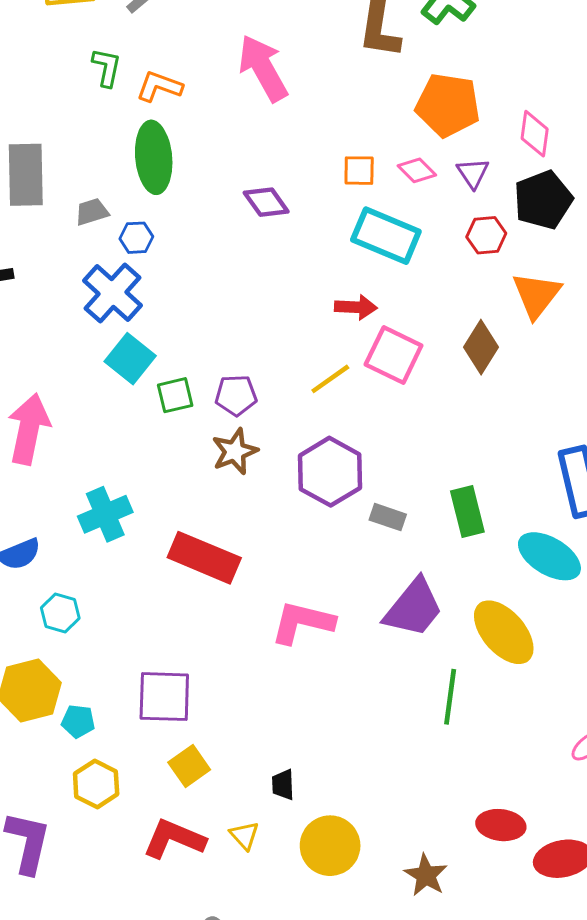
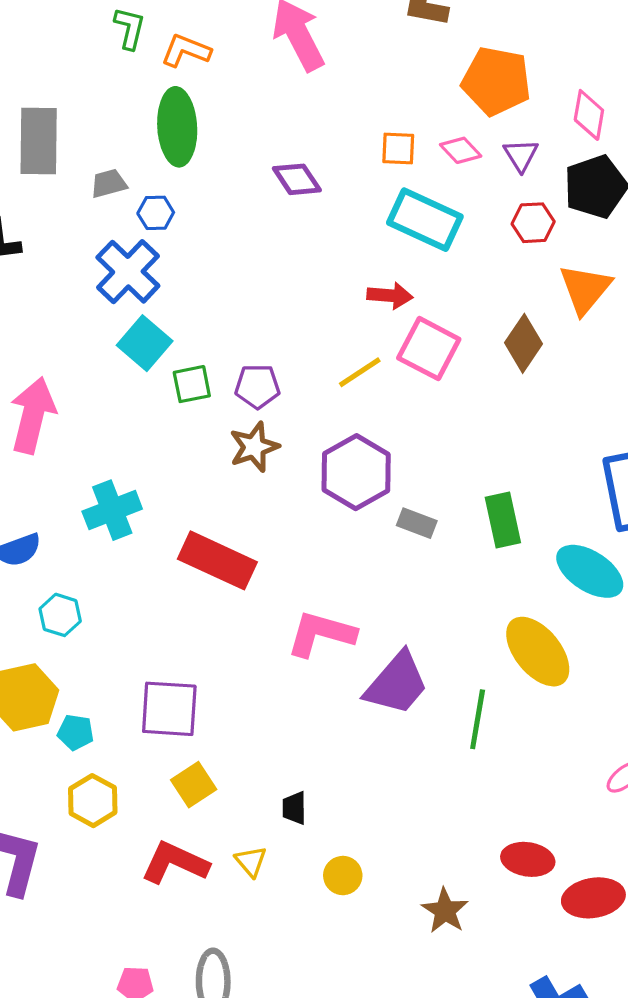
purple trapezoid: (413, 608) -> (397, 684), moved
yellow circle: (330, 846) -> (343, 876), size x0.6

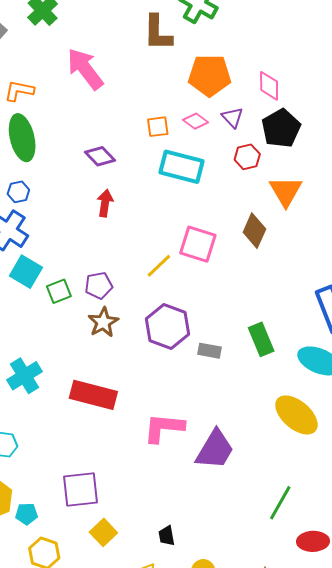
red arrow: (390, 296) -> (105, 203), moved, turned -76
green line: (478, 719) -> (280, 503), moved, turned 30

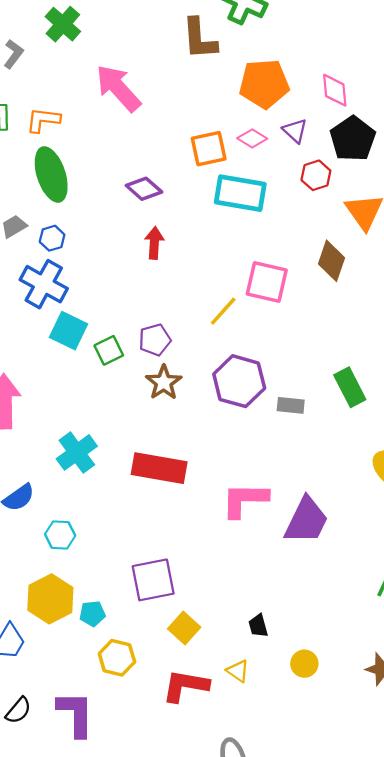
orange square: (158, 127) -> (209, 149), size x1.4

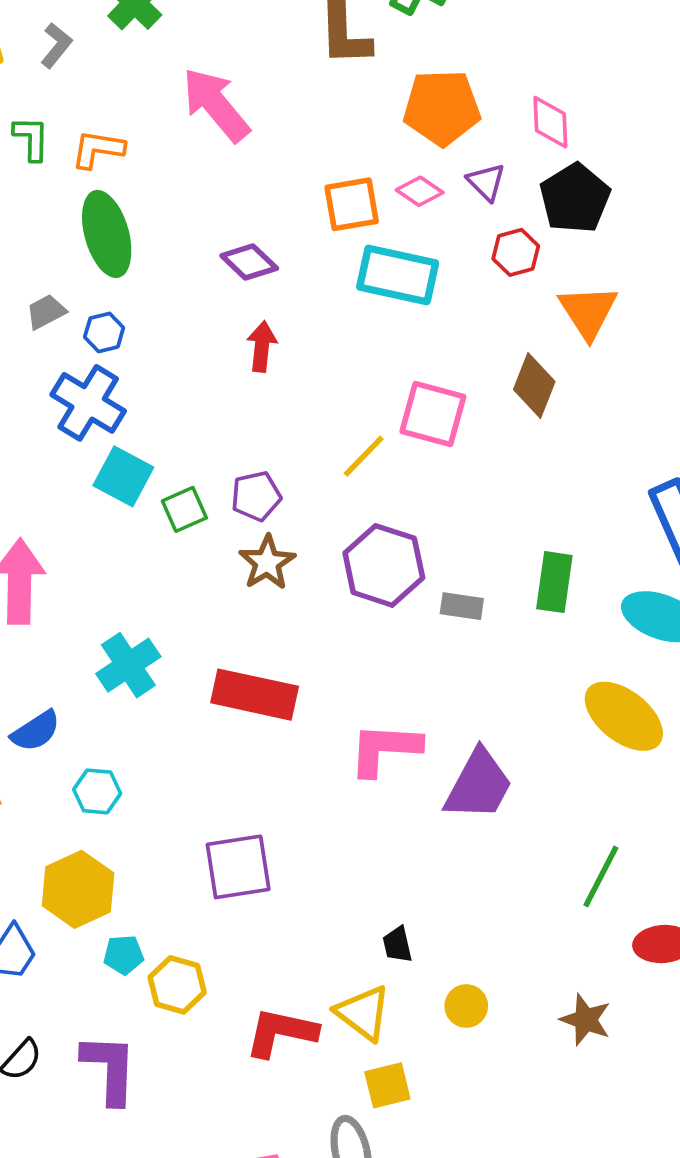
green rectangle: (350, 387) -> (554, 582), turned 33
cyan pentagon: (92, 614) -> (124, 955), moved
yellow square: (184, 628) -> (387, 1085), moved, turned 32
yellow triangle: (238, 671) -> (363, 1013), size x1.6

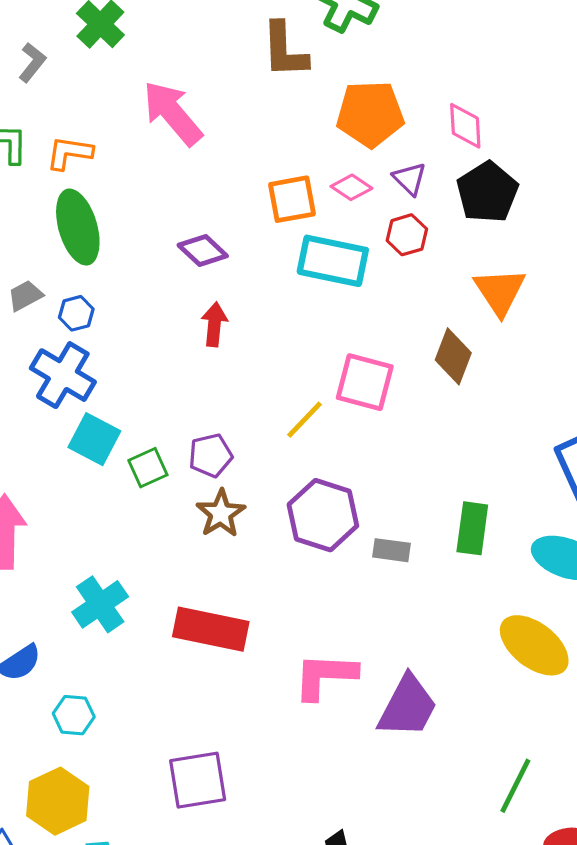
red hexagon: (516, 252) -> (407, 235), moved

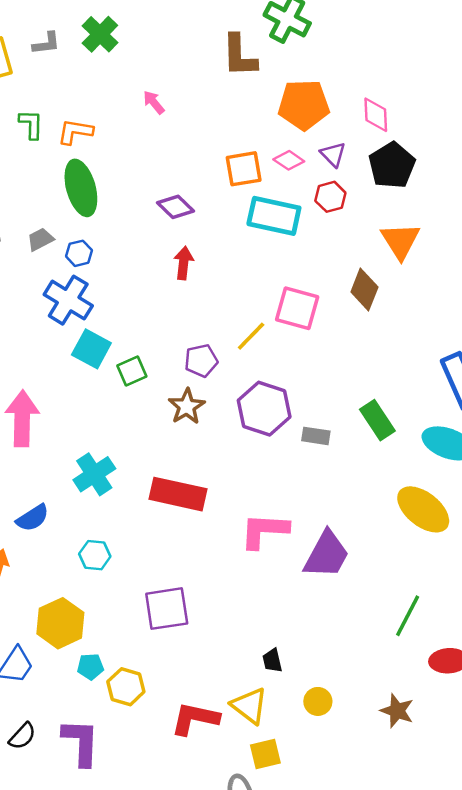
gray L-shape: (32, 62) -> (46, 43), moved, turned 44
pink arrow: (172, 113) -> (154, 102), size x0.5
purple pentagon: (211, 455) -> (201, 361), moved
green rectangle: (472, 528) -> (377, 420), turned -42
cyan hexagon: (74, 715) -> (95, 555), moved

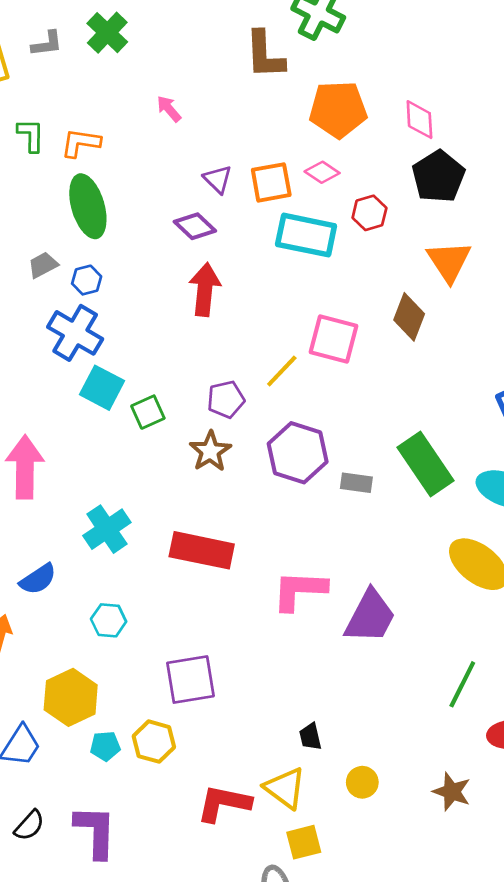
purple triangle: (333, 154) -> (218, 179), moved
red arrow: (184, 263) -> (205, 290), size x1.4
green rectangle: (377, 420) -> (426, 464), size x1.4
yellow hexagon: (126, 687) -> (154, 742), moved

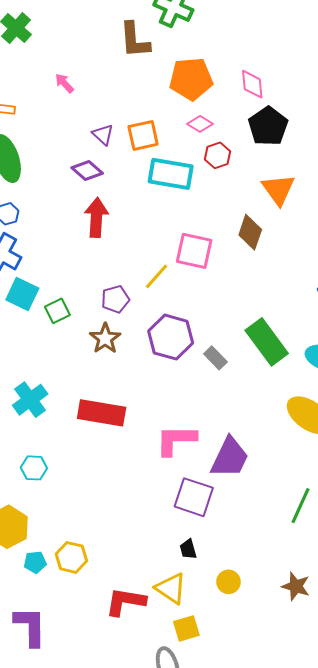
pink diamond: (322, 172) -> (200, 124), moved
gray rectangle: (356, 483) -> (215, 358), turned 40
purple square: (190, 680) -> (194, 497), moved, turned 30

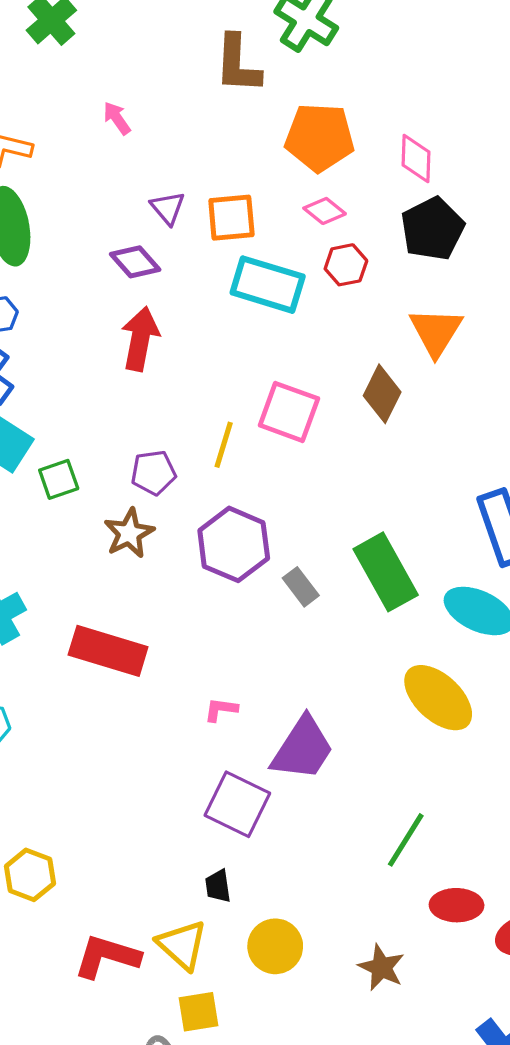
yellow line: (156, 276) -> (224, 445), turned -32
pink L-shape: (176, 440) -> (221, 709), size x0.5
yellow circle: (228, 582) -> (275, 946), size x1.4

